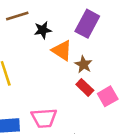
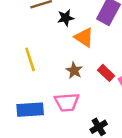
brown star: (83, 64) -> (74, 70), moved

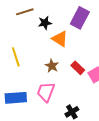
pink trapezoid: (67, 102) -> (46, 92), turned 115

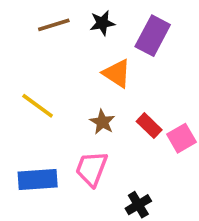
black star: (45, 23) -> (102, 23), moved
yellow line: (16, 57) -> (38, 106), turned -36

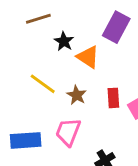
black star: (102, 23) -> (64, 41), moved, turned -30
yellow line: (38, 106) -> (43, 84), moved
red rectangle: (149, 126) -> (113, 98), turned 42

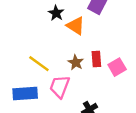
yellow line: (43, 84) -> (39, 64), moved
brown star: (77, 95) -> (76, 62), moved

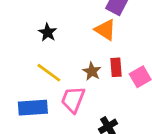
black star: (56, 13) -> (48, 32), moved
orange triangle: (76, 26) -> (105, 30), moved

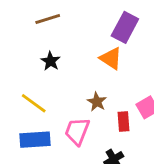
red rectangle: (116, 67) -> (123, 121), moved
yellow line: (49, 73) -> (34, 103), moved

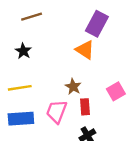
black star: (51, 61) -> (23, 51), moved
yellow line: (34, 103) -> (20, 88), turned -45
red rectangle: (123, 121) -> (85, 107), moved

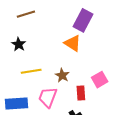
yellow line: (20, 88) -> (31, 71), moved
red rectangle: (85, 107) -> (81, 93), moved

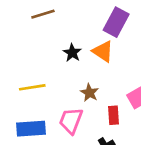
black star: (19, 44) -> (72, 53), moved
yellow line: (31, 71) -> (32, 87), moved

